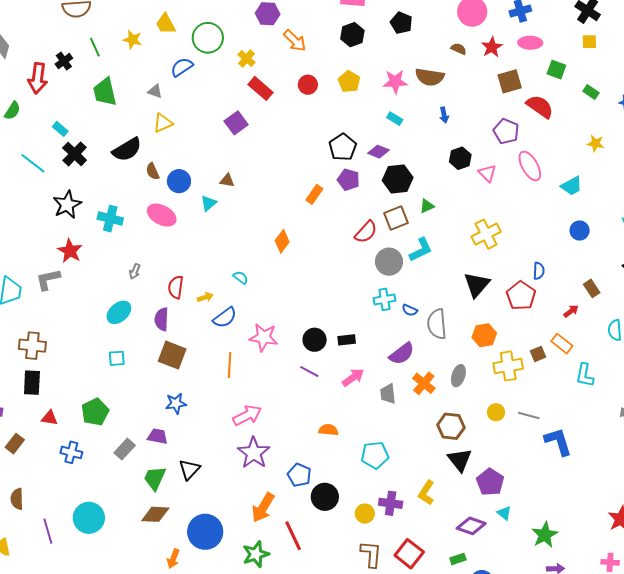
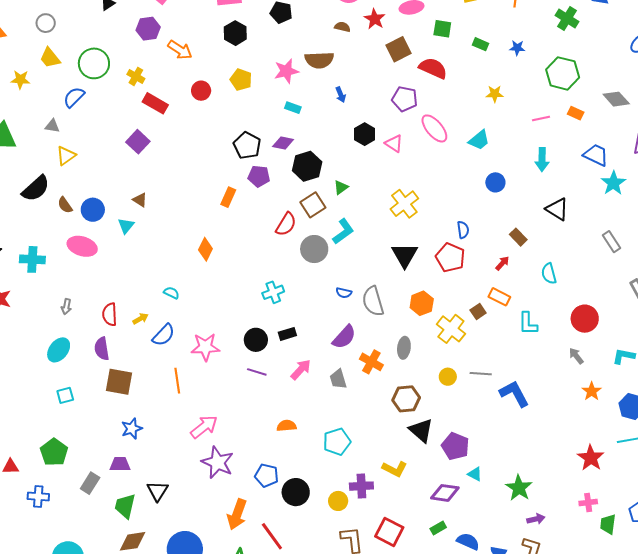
brown triangle: (227, 180) -> (140, 200), turned 35
cyan cross: (384, 299) -> (273, 292), moved
yellow cross: (508, 366) -> (451, 329), turned -32
yellow L-shape: (426, 493) -> (395, 469), turned -85

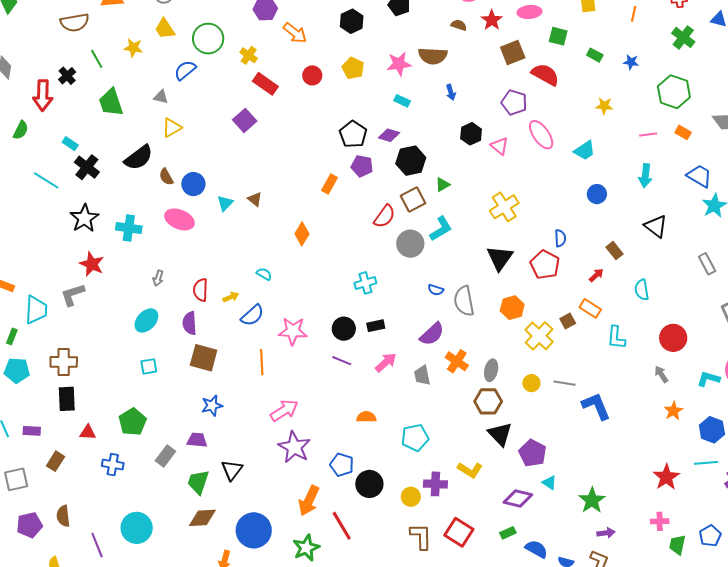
brown triangle: (140, 200) -> (255, 199), moved
gray ellipse: (404, 348) -> (491, 370), moved

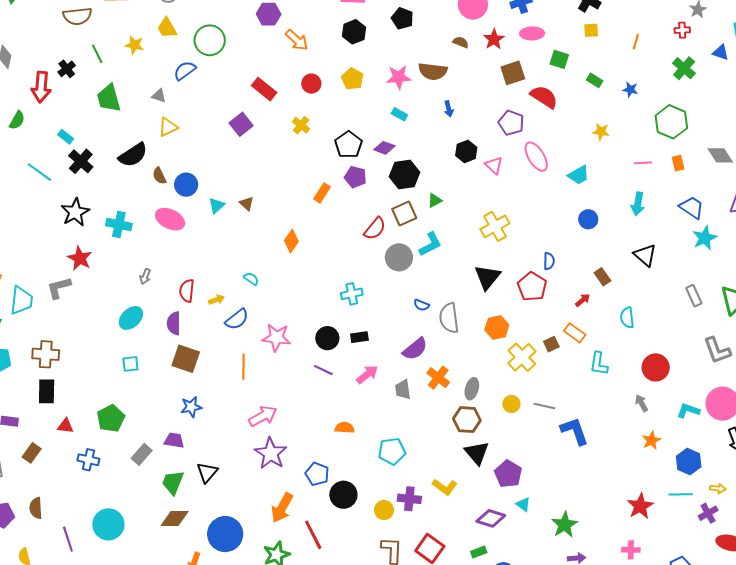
yellow cross: (249, 55) -> (301, 125), moved
orange rectangle: (683, 132) -> (678, 163), turned 42

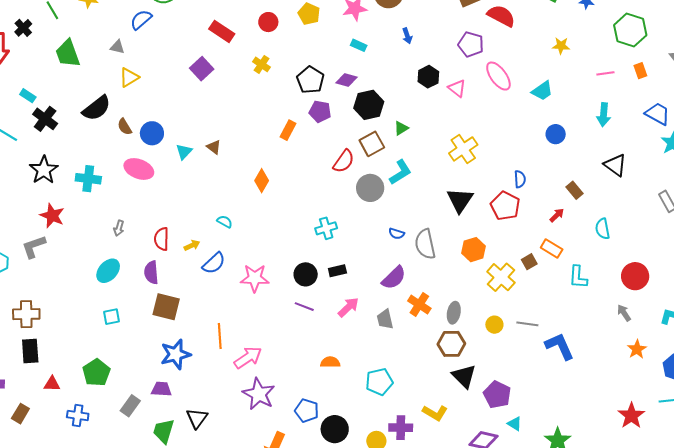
orange line: (243, 367) -> (220, 336), moved
blue star: (191, 407) -> (176, 354), size x1.4

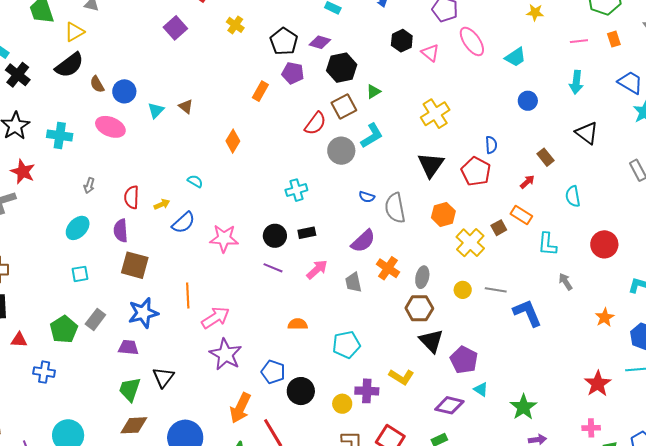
yellow triangle: (129, 77) -> (74, 32), moved
gray arrow: (624, 313) -> (565, 282), moved
gray rectangle: (130, 406) -> (95, 319), moved

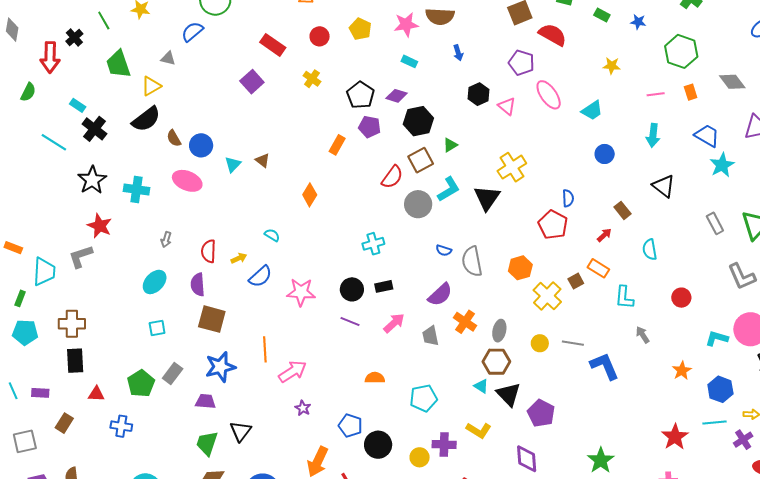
black triangle: (431, 165) -> (487, 198), moved
red circle: (604, 244) -> (681, 298), size x0.7
purple star: (226, 354) -> (303, 408), size x0.5
cyan triangle: (481, 389) -> (481, 386), moved
purple diamond: (449, 405) -> (527, 459), turned 72

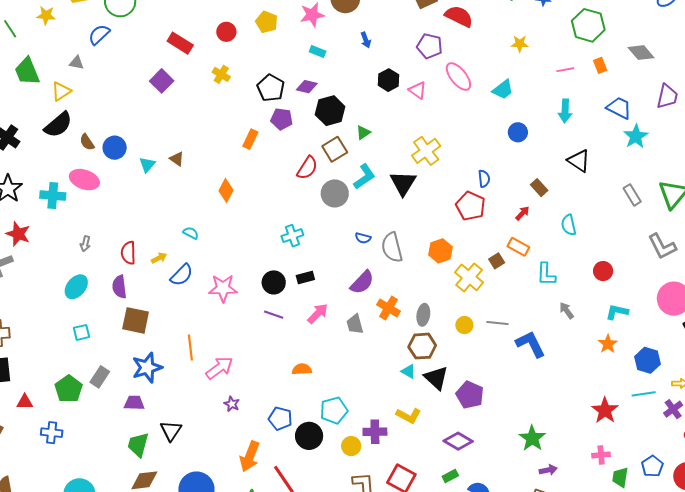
pink ellipse: (187, 181) -> (84, 180), moved
cyan L-shape: (717, 338) -> (617, 312), moved
cyan pentagon: (424, 398) -> (334, 410), moved
purple diamond: (527, 459) -> (458, 441), turned -52

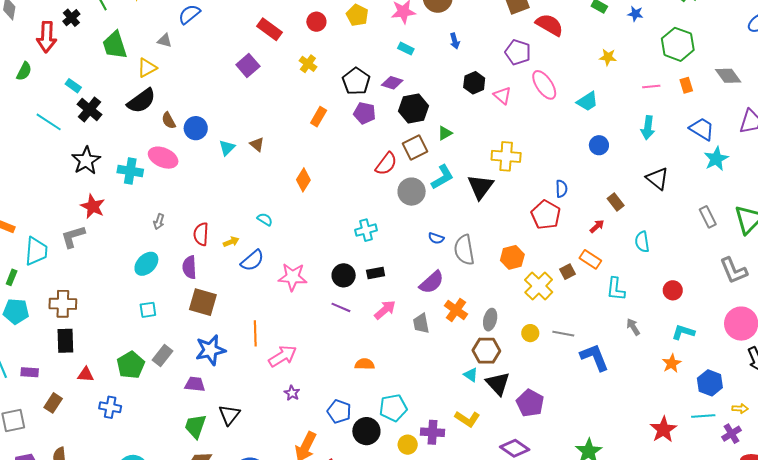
orange rectangle: (250, 139) -> (319, 117), moved
yellow cross: (426, 151) -> (506, 156), turned 36

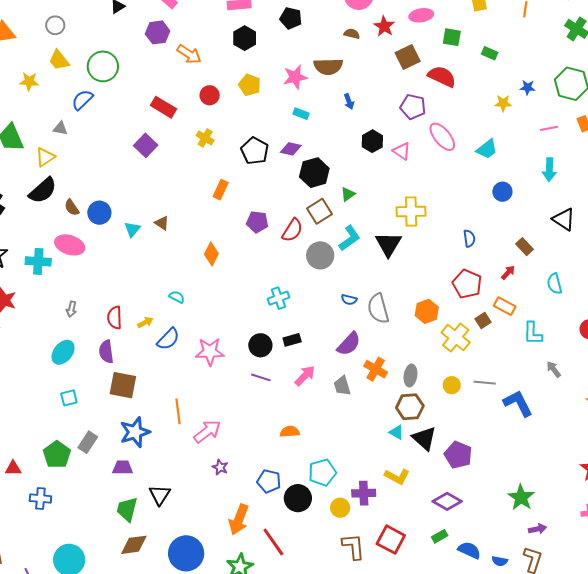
blue star: (635, 14) -> (528, 87), moved
purple pentagon: (365, 113) -> (257, 222), moved
red pentagon: (546, 215) -> (467, 284), moved

